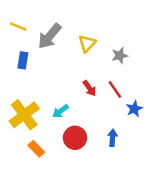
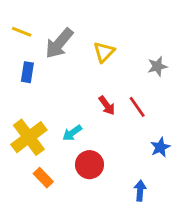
gray star: (120, 56) -> (157, 66), moved
blue star: (134, 109) -> (160, 147), moved
blue arrow: (113, 138) -> (140, 191), moved

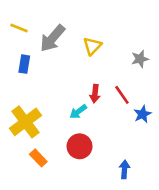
red arrow: (107, 105) -> (95, 94), turned 42
cyan arrow: (72, 133) -> (78, 112), moved
blue star: (160, 147) -> (143, 114), moved

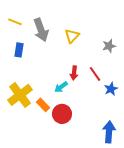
gray arrow: (52, 38) -> (41, 30), turned -60
orange rectangle: (38, 158) -> (43, 105), moved
blue arrow: (125, 169) -> (109, 132), moved, size x1.5

